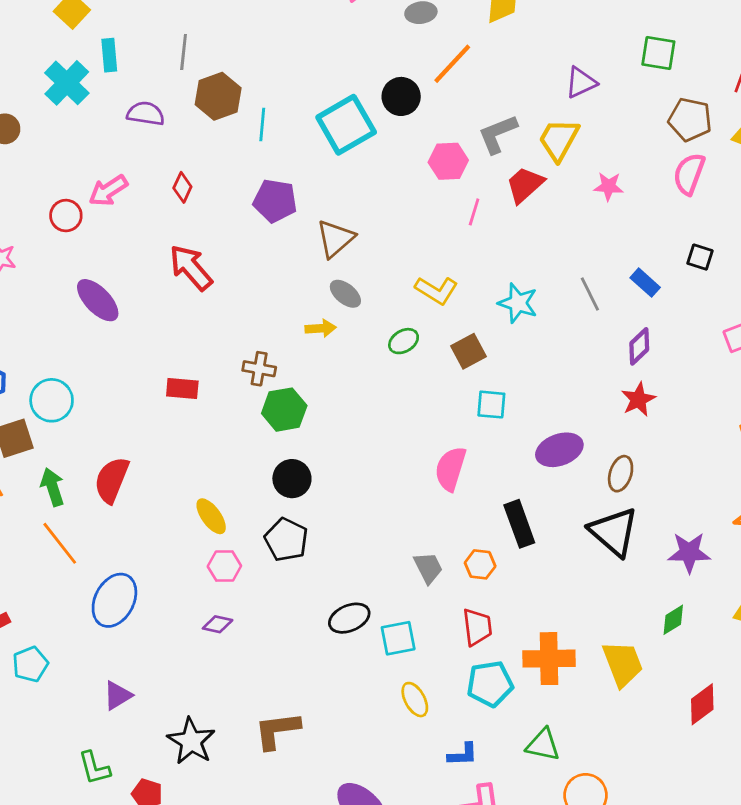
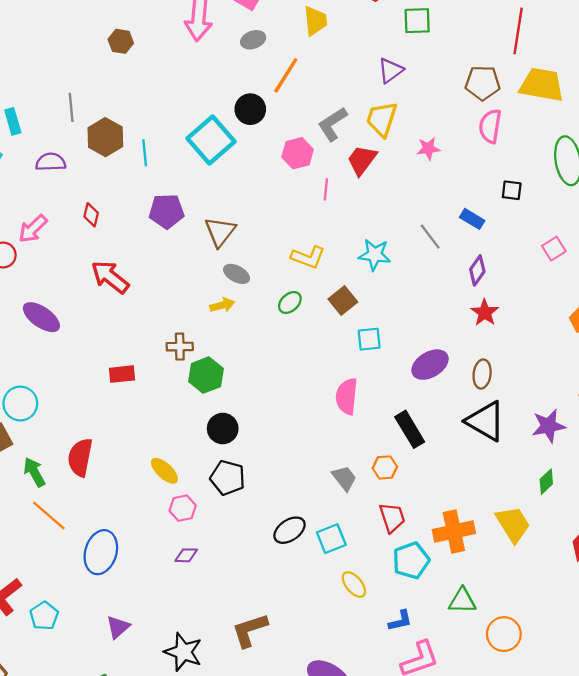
green square: (658, 53) -> (417, 21), moved

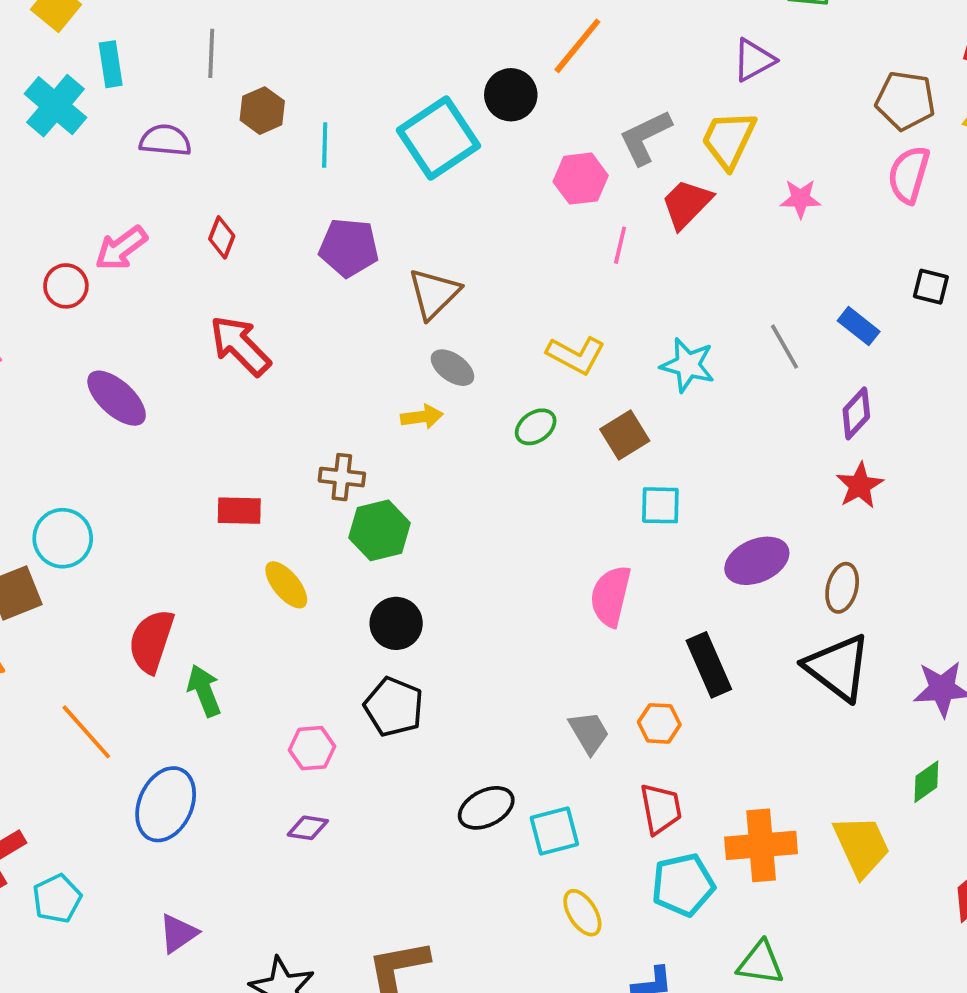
brown hexagon: (105, 137) -> (262, 111), size x0.7
yellow ellipse: (164, 471) -> (286, 585), moved
green arrow: (34, 472) -> (204, 691), moved

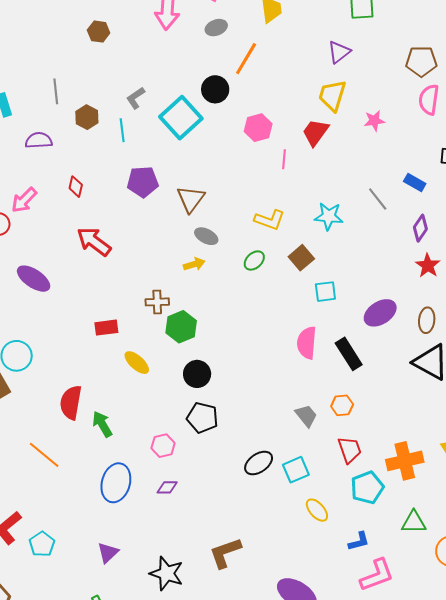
gray L-shape: (645, 137) -> (136, 98), moved, size x0.7
black rectangle: (709, 665) -> (349, 354), moved
blue ellipse: (166, 804) -> (116, 483), moved

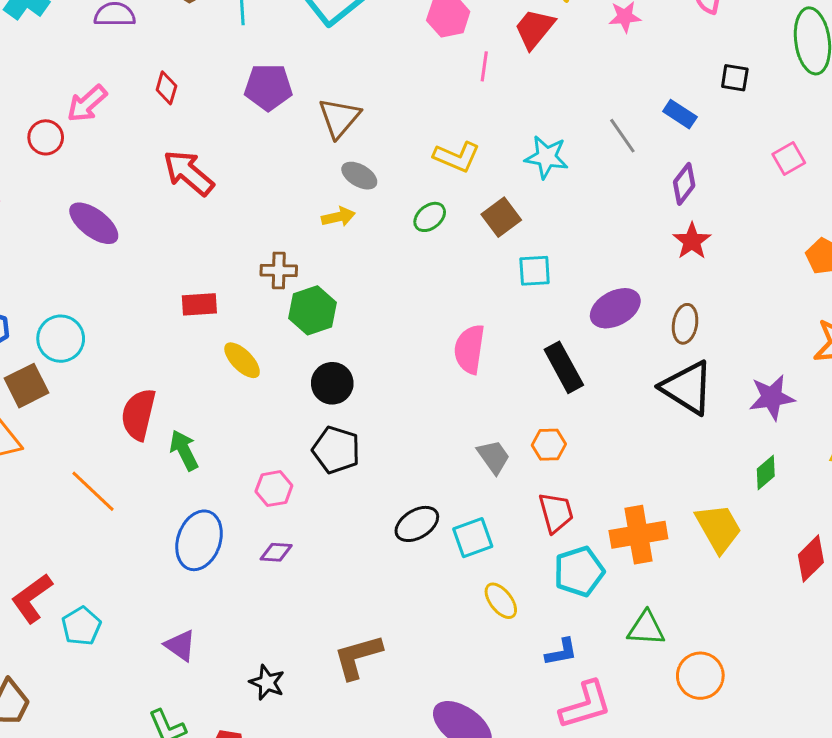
pink semicircle: (307, 343) -> (469, 349), moved
purple triangle: (108, 553) -> (180, 645), turned -45
black star: (167, 573) -> (267, 682), size x0.7

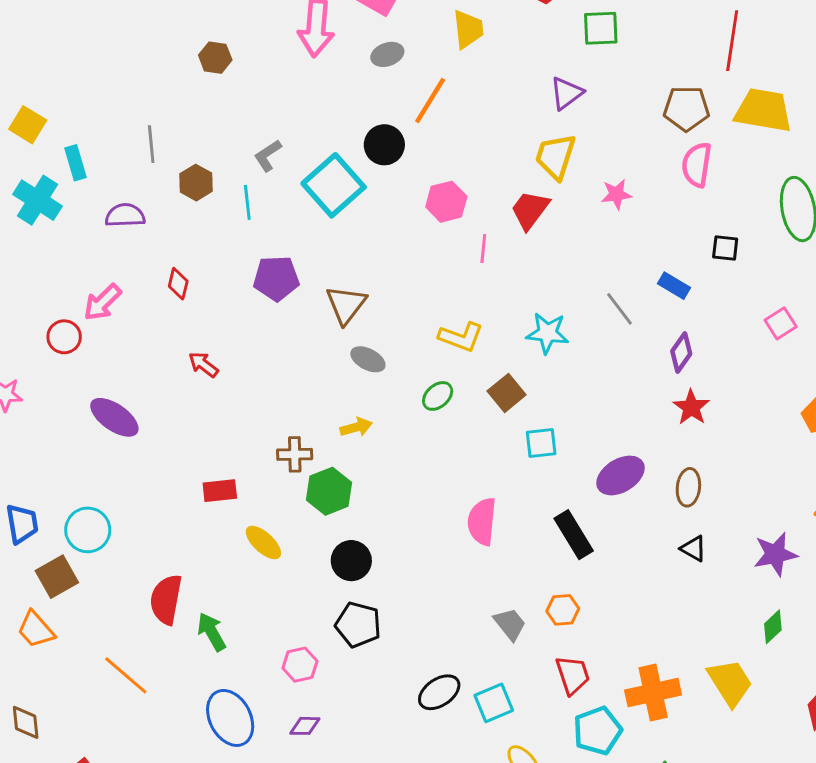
red arrow: (189, 173) -> (203, 364), size x0.6
yellow arrow: (338, 217) -> (356, 427), moved
black triangle: (687, 388) -> (693, 549), size x0.5
blue ellipse: (199, 540) -> (230, 718), turned -44

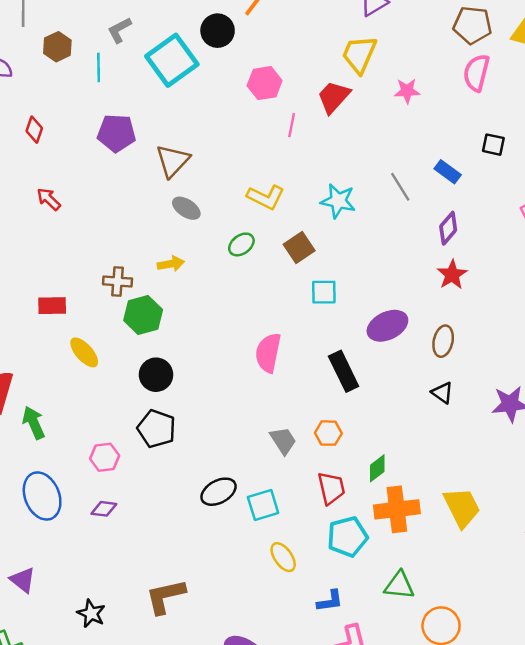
green diamond: (773, 627) -> (377, 468), moved

